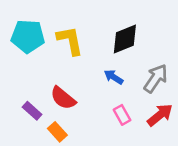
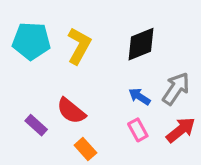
yellow L-shape: (70, 40) -> (79, 46), turned 40
blue arrow: (114, 77) -> (139, 97), moved
orange rectangle: (57, 132) -> (85, 149), moved

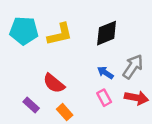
yellow L-shape: (79, 46) -> (60, 34), turned 48
purple rectangle: (36, 125) -> (31, 105), moved
red arrow: (181, 130) -> (136, 98), turned 50

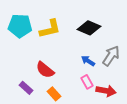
black diamond: (107, 33) -> (89, 28), turned 45
red arrow: (136, 98) -> (106, 91), moved

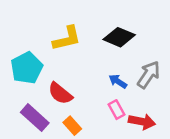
cyan pentagon: (20, 26) -> (27, 68), moved, turned -30
purple rectangle: (26, 88) -> (35, 118), size x1.5

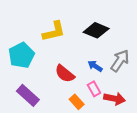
red semicircle: (60, 93) -> (65, 74), moved
orange rectangle: (72, 126) -> (77, 102), moved

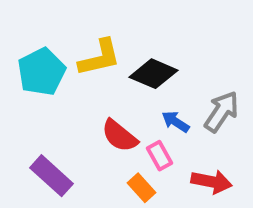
black diamond: (96, 30) -> (153, 74), moved
cyan pentagon: (21, 55) -> (42, 72), moved
pink rectangle: (94, 89) -> (159, 156), moved

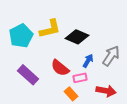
blue arrow: (175, 122) -> (88, 61), turned 88
pink rectangle: (159, 156) -> (80, 78), turned -72
purple rectangle: (52, 176) -> (28, 75), moved

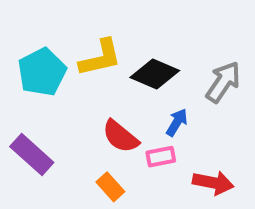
gray arrow: (111, 56) -> (223, 82), moved
purple rectangle: (28, 75) -> (32, 155), moved
orange rectangle: (71, 94) -> (110, 187), moved

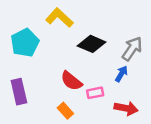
yellow L-shape: (100, 58) -> (59, 18), moved, turned -124
blue arrow: (177, 122) -> (121, 74), moved
purple rectangle: (32, 155) -> (19, 92), turned 35

